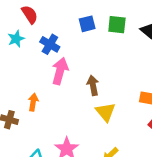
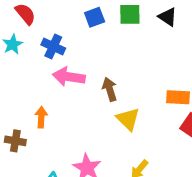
pink arrow: (60, 71) -> (69, 77), turned -90

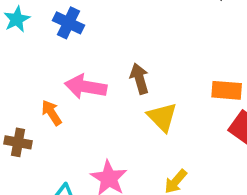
pink arrow: (69, 77) -> (86, 87), moved
orange arrow: (41, 117) -> (52, 113), turned -36

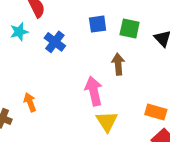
brown arrow: (139, 79) -> (118, 64), moved
pink arrow: (86, 87) -> (94, 91), moved, turned 56

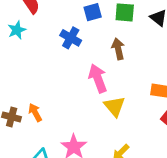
blue cross: (55, 42) -> (71, 38), moved
orange arrow: (30, 102) -> (35, 113), moved

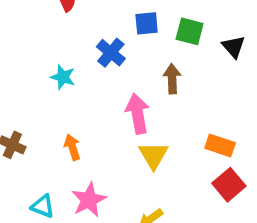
cyan star: (17, 30) -> (63, 77), moved, turned 30
orange arrow: (35, 113) -> (72, 147), moved

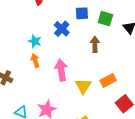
pink arrow: (138, 114) -> (61, 70), moved
orange rectangle: (220, 146) -> (108, 80), moved, turned -49
orange arrow: (72, 147) -> (35, 60), moved

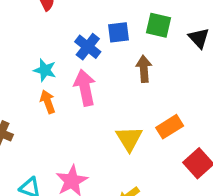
blue square: (82, 13) -> (118, 32), moved
pink arrow: (61, 70) -> (85, 88), moved

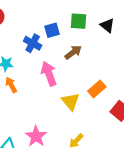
brown arrow: (144, 69) -> (73, 52), turned 66
pink arrow: (85, 88) -> (49, 74), moved

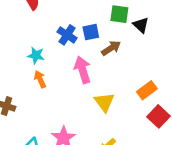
black triangle: (107, 25) -> (141, 25), moved
blue square: (52, 30) -> (91, 32), moved
orange rectangle: (97, 89) -> (147, 90), moved

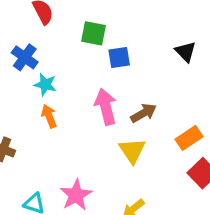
green square: (119, 14) -> (93, 33), moved
blue cross: (67, 35) -> (25, 57), moved
brown arrow: (111, 48) -> (144, 113), moved

